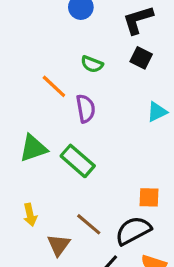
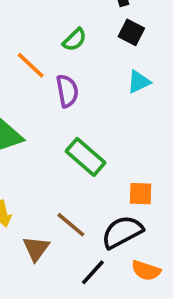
green semicircle: (92, 64) -> (75, 40), turned -65
cyan triangle: (157, 112) -> (139, 82), moved
green rectangle: (78, 161) -> (86, 157), moved

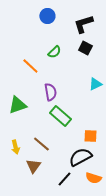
cyan triangle: (139, 82) -> (95, 84), moved
purple semicircle: (67, 91) -> (50, 92), moved
brown line: (71, 225) -> (41, 144), moved

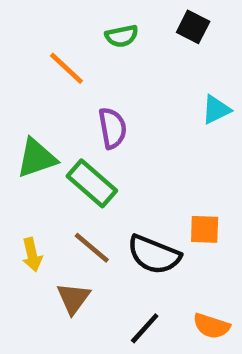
green semicircle: (54, 52) -> (122, 36), turned 32
green rectangle: (60, 116) -> (92, 183), moved
black semicircle: (80, 157) -> (154, 255), moved, turned -130

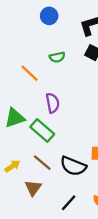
yellow arrow: (32, 255) -> (12, 166), turned -112

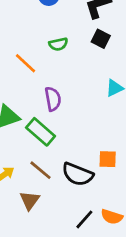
black line: (69, 203) -> (84, 219), moved

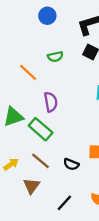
black semicircle: (78, 174) -> (71, 164), size x0.6
black line: (84, 219) -> (64, 203), moved

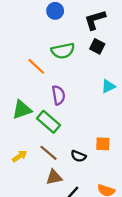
green semicircle: (55, 57) -> (63, 51), size x1.5
brown triangle: (31, 186) -> (54, 177), moved, turned 42

